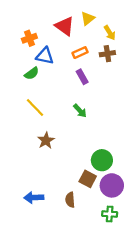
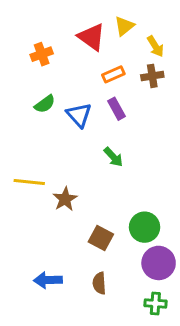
blue triangle: (45, 56) -> (79, 115), moved, turned 36
yellow line: (35, 107) -> (29, 182), moved, turned -40
brown square: (88, 179) -> (101, 238), moved

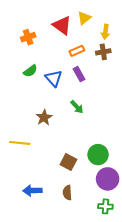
yellow arrow: (155, 46) -> (105, 32), turned 40
yellow line: (29, 182) -> (20, 143), moved
brown star: (65, 199) -> (44, 118), moved

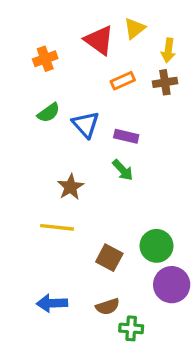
purple rectangle: (79, 74) -> (126, 136), moved, turned -48
yellow line: (20, 143) -> (57, 227), moved
brown semicircle: (67, 193) -> (108, 307), turned -104
green cross: (105, 206) -> (131, 328), moved

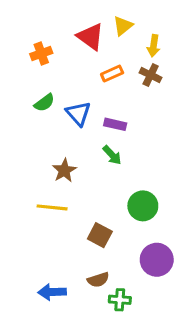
brown cross: (165, 82) -> (151, 75), turned 35
green circle: (156, 246) -> (143, 206), moved
blue arrow: (52, 303) -> (52, 292), moved

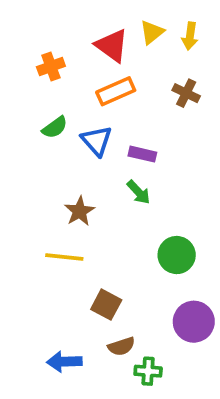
yellow arrow: (154, 46) -> (190, 36), moved
orange rectangle: (112, 73) -> (116, 91), moved, size x1.4
brown square: (100, 235) -> (106, 305), moved

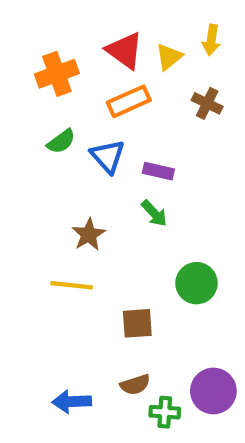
yellow triangle: (152, 32) -> (169, 57), moved
orange cross: (51, 66) -> (57, 74), size x1.4
brown square: (106, 305) -> (137, 323), moved, turned -32
purple circle: (194, 322) -> (213, 391), moved

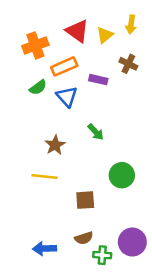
orange rectangle: (129, 101) -> (64, 66), moved
purple rectangle: (158, 171) -> (98, 80), moved

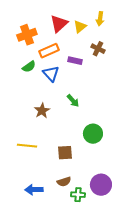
red triangle: (77, 31) -> (59, 24), turned 42
yellow line: (45, 177) -> (27, 146), moved

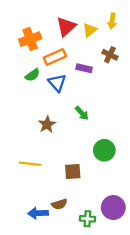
brown semicircle: (64, 182) -> (59, 204), moved

